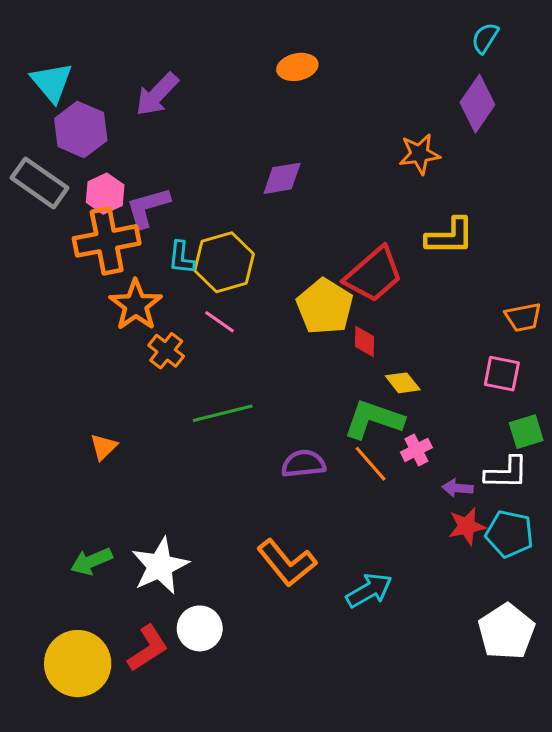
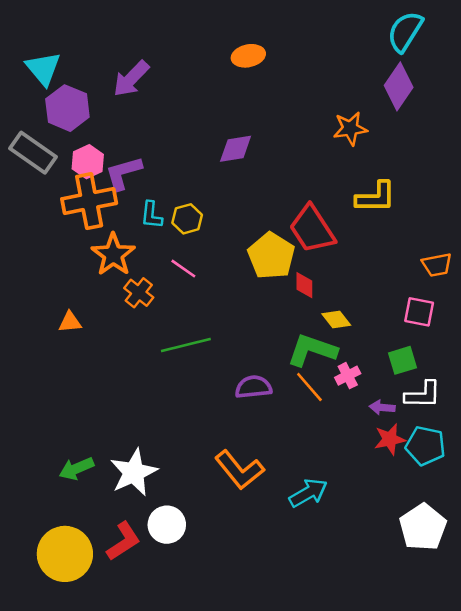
cyan semicircle: (485, 38) -> (405, 32), size x1.6
yellow hexagon: (224, 262) -> (187, 219), size x0.6
red trapezoid: (374, 274) -> (312, 229), turned 98
green square: (526, 432) -> (402, 360), moved
orange triangle: (104, 447) -> (70, 322), moved, turned 40

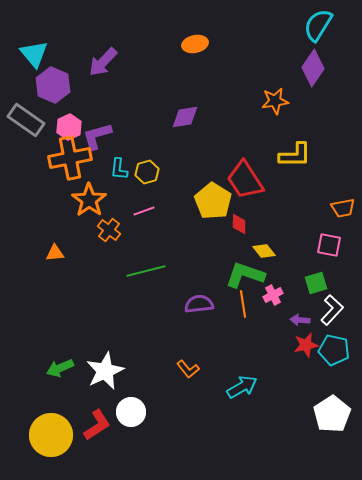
pink line: (183, 269) -> (144, 211), turned -55
orange line: (309, 387) -> (243, 304), turned 32
white L-shape: (423, 395) -> (332, 310), turned -48
orange L-shape: (239, 470) -> (188, 369), size x0.6

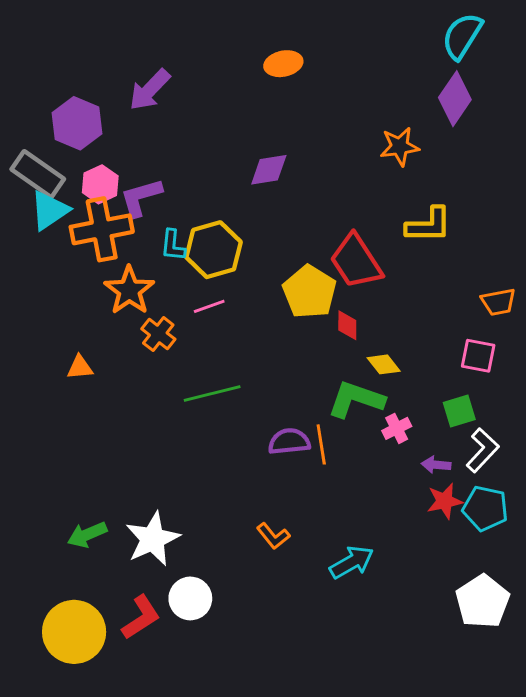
cyan triangle: (34, 54) -> (49, 210), moved, turned 36
yellow hexagon: (147, 172) -> (214, 250), size x1.6
orange line: (243, 304) -> (321, 444), moved

